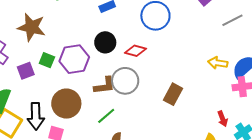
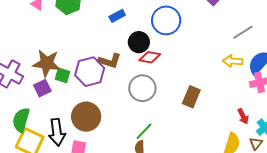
gray line: (232, 20) -> (243, 32), moved
brown star: (31, 27) -> (47, 63), moved
black circle: (105, 42) -> (139, 42), moved
brown L-shape: (105, 86) -> (110, 61), moved, turned 30
green line: (106, 116) -> (144, 131), moved

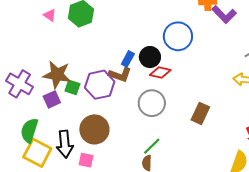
blue rectangle: (117, 16) -> (128, 59), moved, turned -35

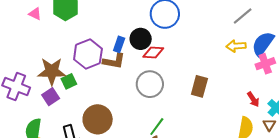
purple hexagon: (100, 85) -> (88, 54), moved
green square: (72, 87) -> (69, 81), turned -35

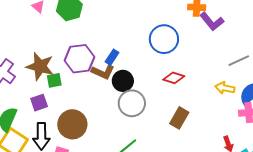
black circle: (141, 39) -> (123, 81), moved
red diamond: (153, 53) -> (174, 78), moved
purple square: (51, 97) -> (39, 103), moved

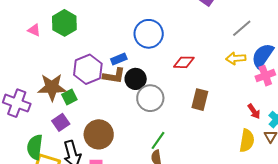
blue circle: (164, 39) -> (149, 34), moved
blue rectangle: (112, 57) -> (119, 59), turned 49

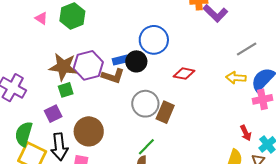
black circle: (136, 79) -> (136, 61), moved
brown star: (52, 87) -> (63, 67), moved
brown rectangle: (200, 100) -> (165, 112), moved

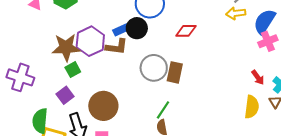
yellow arrow: (236, 78) -> (236, 13), moved

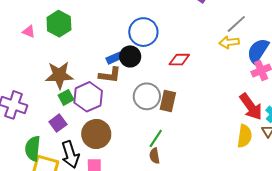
purple hexagon: (90, 41) -> (88, 97), moved
red arrow: (258, 77) -> (251, 107), size x1.8

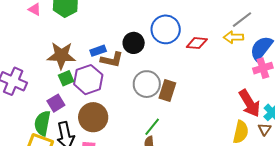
blue circle: (143, 32) -> (166, 29), moved
blue rectangle: (114, 58) -> (98, 51), moved
red diamond: (179, 60) -> (197, 43), moved
green semicircle: (33, 148) -> (42, 123), moved

